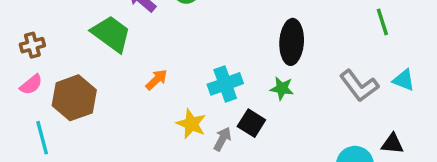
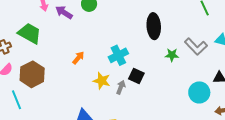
green trapezoid: (111, 34) -> (30, 33), moved
green star: (282, 88) -> (172, 55), moved

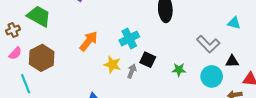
gray L-shape: (196, 47) -> (208, 44), moved
green star: (172, 55) -> (179, 70), moved
orange arrow: (78, 58) -> (89, 41), size x1.5

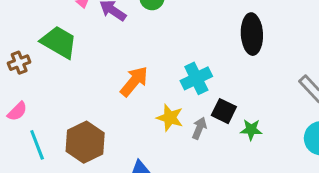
pink semicircle: (15, 53) -> (17, 111), moved
brown hexagon: (42, 58) -> (85, 142), moved
green star: (179, 70) -> (251, 130), moved

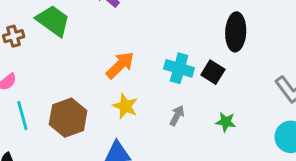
cyan cross: (196, 78) -> (179, 68), turned 36
black square: (224, 111) -> (213, 72), moved
yellow star: (170, 118) -> (125, 106), moved

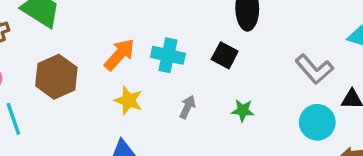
cyan cross: (179, 68) -> (168, 55), moved
brown hexagon: (68, 118) -> (56, 77), moved

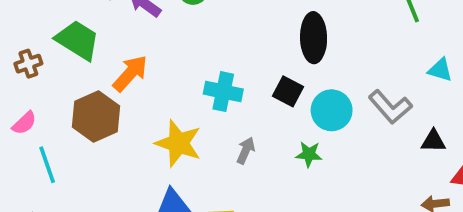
orange arrow: (119, 55) -> (130, 73), moved
yellow star: (129, 100) -> (178, 143), size x1.4
cyan circle: (317, 122) -> (332, 110), moved

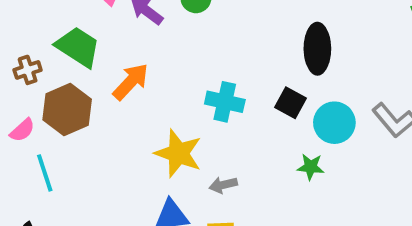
brown hexagon: (96, 116) -> (67, 109), moved
gray arrow: (246, 150) -> (223, 185), moved, turned -128

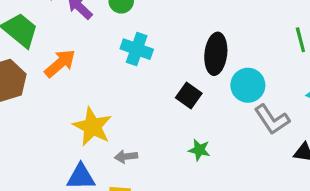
cyan cross: (225, 102) -> (137, 49), moved
cyan circle: (334, 123) -> (248, 85), moved

